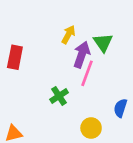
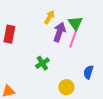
pink line: (87, 73) -> (73, 38), moved

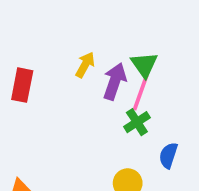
yellow arrow: (49, 17) -> (85, 65), moved
green cross: (42, 63) -> (137, 122), moved

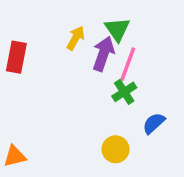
green triangle: (144, 65) -> (117, 29), moved
blue semicircle: (168, 155) -> (154, 123), turned 30

